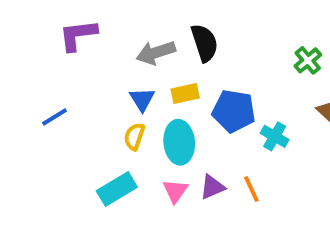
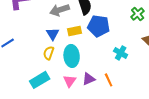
blue pentagon: (234, 111) -> (99, 26), moved

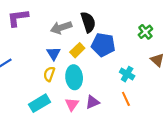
yellow rectangle: (75, 31) -> (77, 50), turned -32
orange line: (109, 80) -> (126, 99), moved

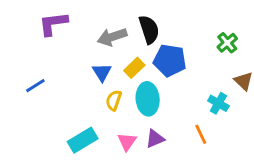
yellow semicircle: (49, 74) -> (114, 100), moved
cyan cross: (127, 74) -> (218, 103), moved
cyan ellipse: (74, 77) -> (148, 99), moved

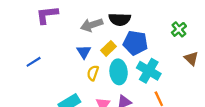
black semicircle: (149, 29) -> (120, 19), turned 110
cyan cross: (218, 103) -> (149, 71), moved, size x1.5

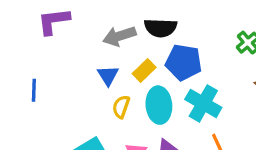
blue line: (34, 62) -> (34, 90), turned -56

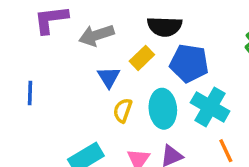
gray arrow: (119, 36) -> (96, 35), moved
yellow rectangle: (144, 71) -> (142, 58), moved

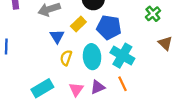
orange line: (226, 151) -> (122, 84), moved

